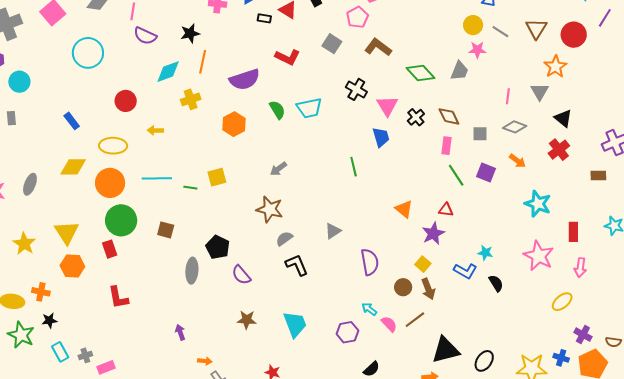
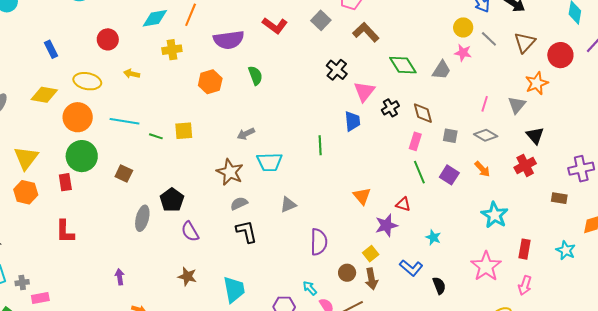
cyan trapezoid: (309, 108) -> (269, 162), moved
cyan star: (485, 253) -> (433, 237), moved

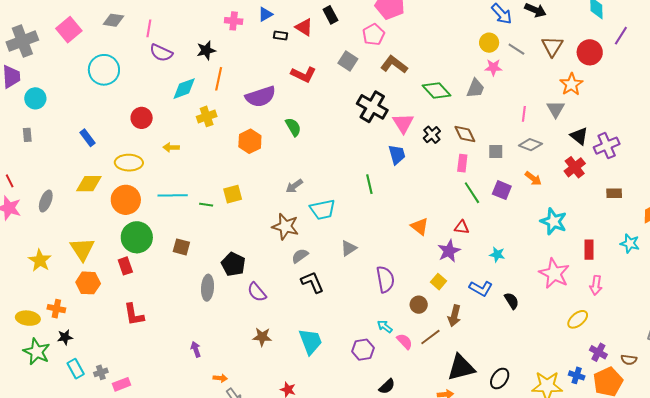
black cross: (337, 70) -> (372, 107), size x1.4
purple cross: (581, 169) -> (607, 146), moved
brown arrow: (371, 279) -> (454, 316), moved, turned 35

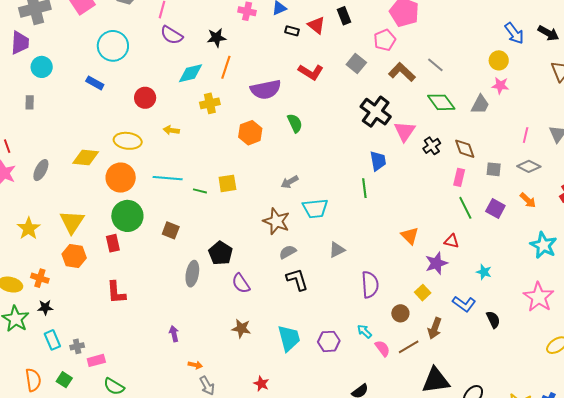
gray line: (516, 49) -> (435, 65), moved
blue rectangle: (87, 138) -> (95, 83), moved, turned -30
blue trapezoid: (397, 155) -> (378, 161), moved
purple hexagon: (363, 350) -> (329, 341), moved

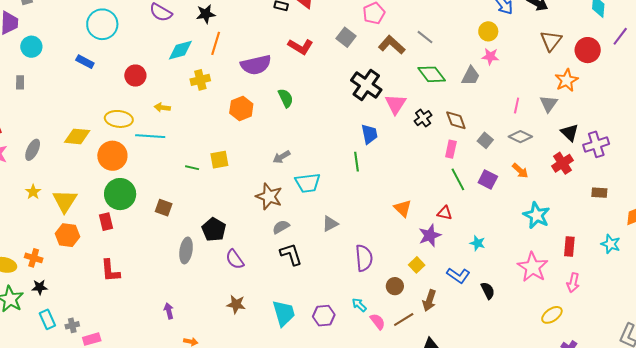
gray square: (494, 169) -> (485, 140), turned 35
cyan line: (168, 178) -> (150, 136), moved
yellow star: (29, 228) -> (33, 192), moved, size x0.7

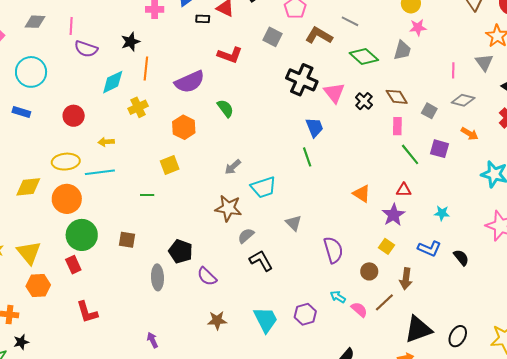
yellow square: (219, 160) -> (170, 165), moved
gray triangle: (330, 224) -> (294, 223), turned -36

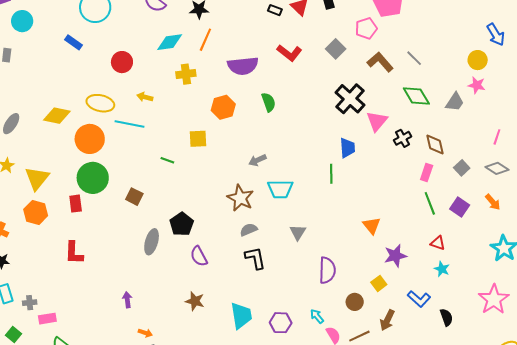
red triangle: (404, 190) -> (438, 243), moved

